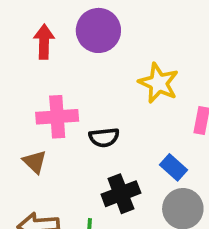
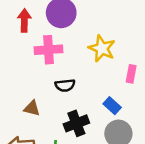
pink cross: (57, 117) -> (48, 50), moved
brown triangle: (35, 162) -> (32, 108), moved, turned -30

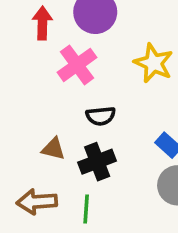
pink cross: (48, 50) -> (77, 65), turned -32
black cross: (76, 123) -> (97, 162), moved

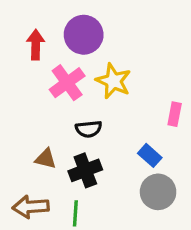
yellow star: (154, 63) -> (113, 81), moved

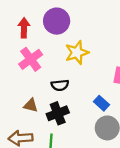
yellow star: (113, 81) -> (77, 53), turned 30
pink cross: (67, 83) -> (31, 59), moved

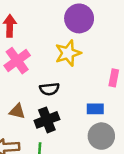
purple circle: (57, 21) -> (79, 18), moved
blue rectangle: (102, 103) -> (95, 109), turned -42

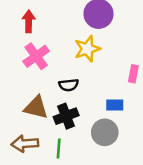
brown triangle: (17, 111) -> (36, 107), size x1.5
gray circle: (101, 136) -> (105, 132), moved

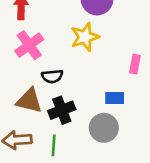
black semicircle: (69, 85) -> (52, 76), moved

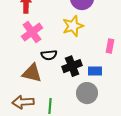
black cross: (62, 110) -> (72, 66), moved

